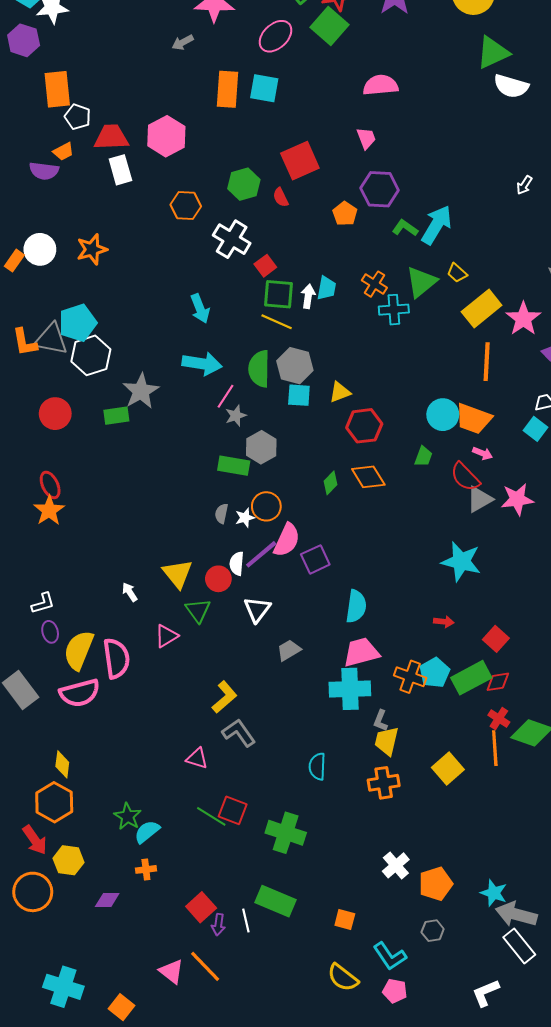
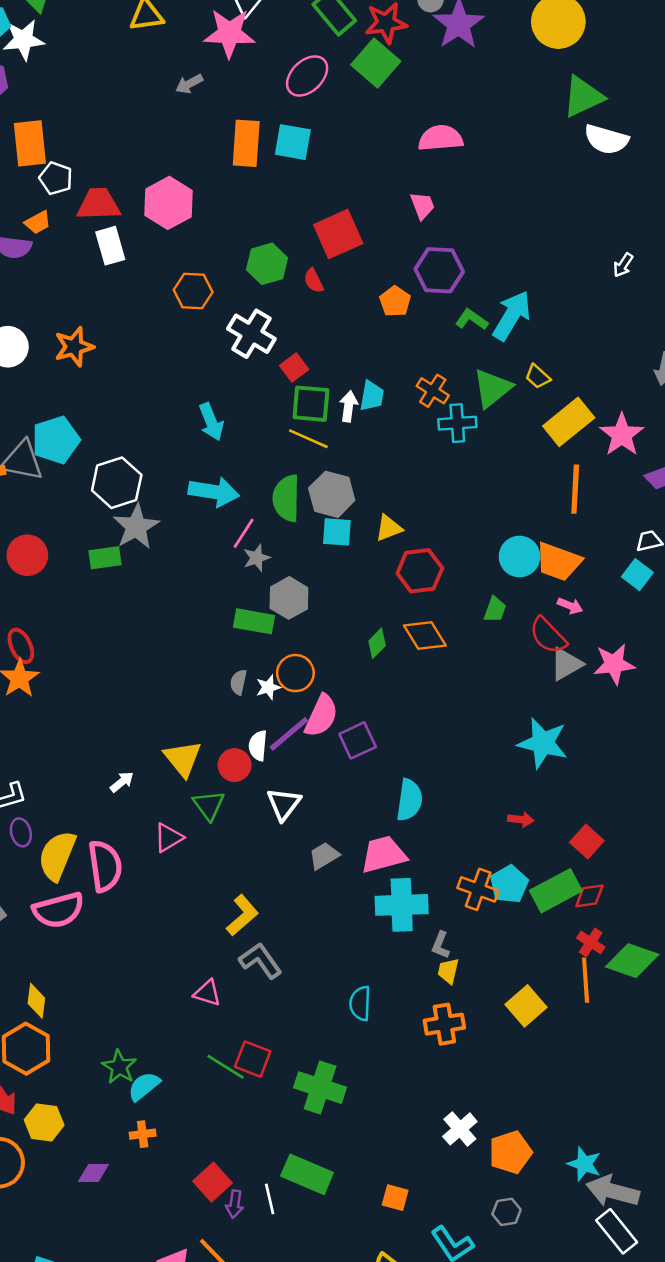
white hexagon: (91, 355) -> (117, 483), moved
white arrow: (130, 592) -> (122, 782), turned 84
pink trapezoid: (361, 652) -> (384, 854), moved
yellow trapezoid: (387, 741) -> (448, 971), size x0.7

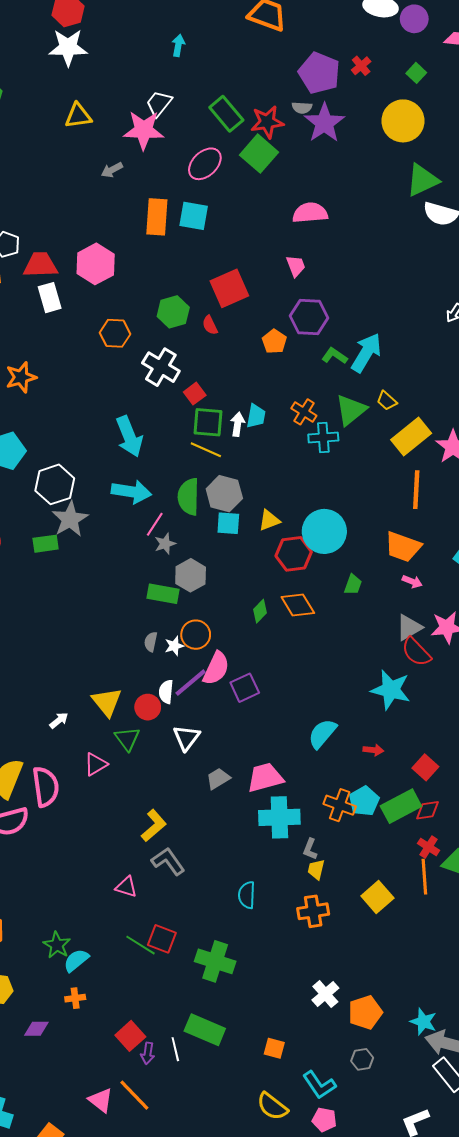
cyan arrow: (211, 422) -> (129, 436), size x1.4
cyan circle: (520, 557) -> (324, 531), moved, size x1.4
red semicircle: (548, 636) -> (416, 652), moved
cyan semicircle: (409, 800) -> (322, 734), moved, turned -148

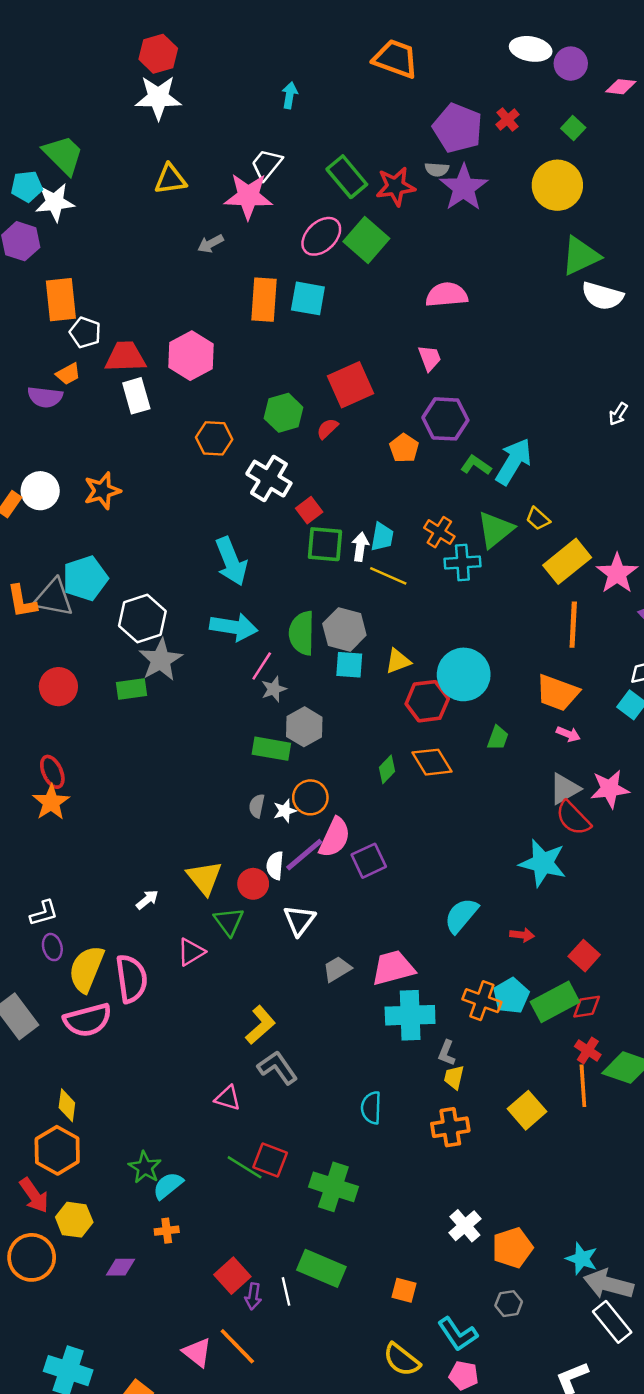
green square: (259, 154) -> (366, 240), moved
red semicircle: (210, 325) -> (327, 429), turned 72
yellow line: (206, 450) -> (388, 576), moved

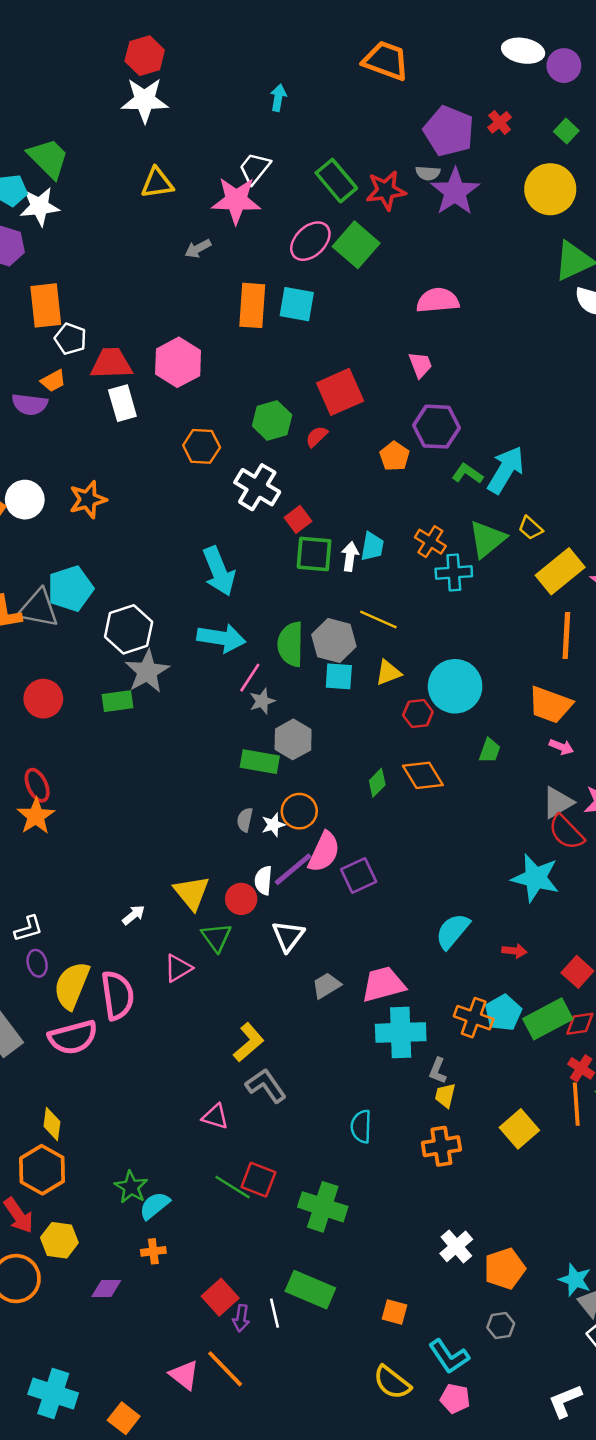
yellow line: (388, 576) -> (378, 619), moved
red hexagon: (427, 701) -> (418, 713), size x0.7

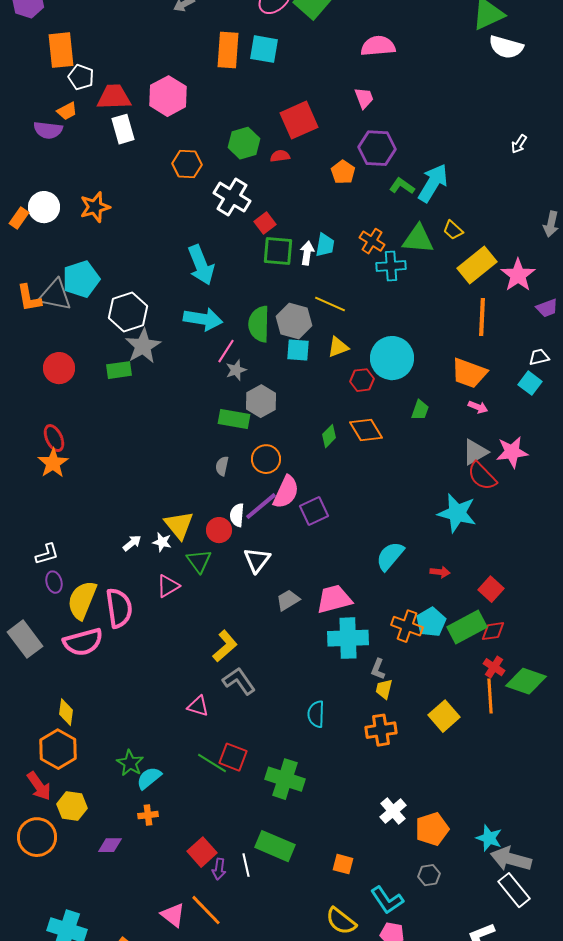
red semicircle: (317, 436) -> (280, 156), turned 36
green triangle: (487, 539) -> (418, 239), turned 44
white star: (273, 825) -> (162, 542), moved, turned 30

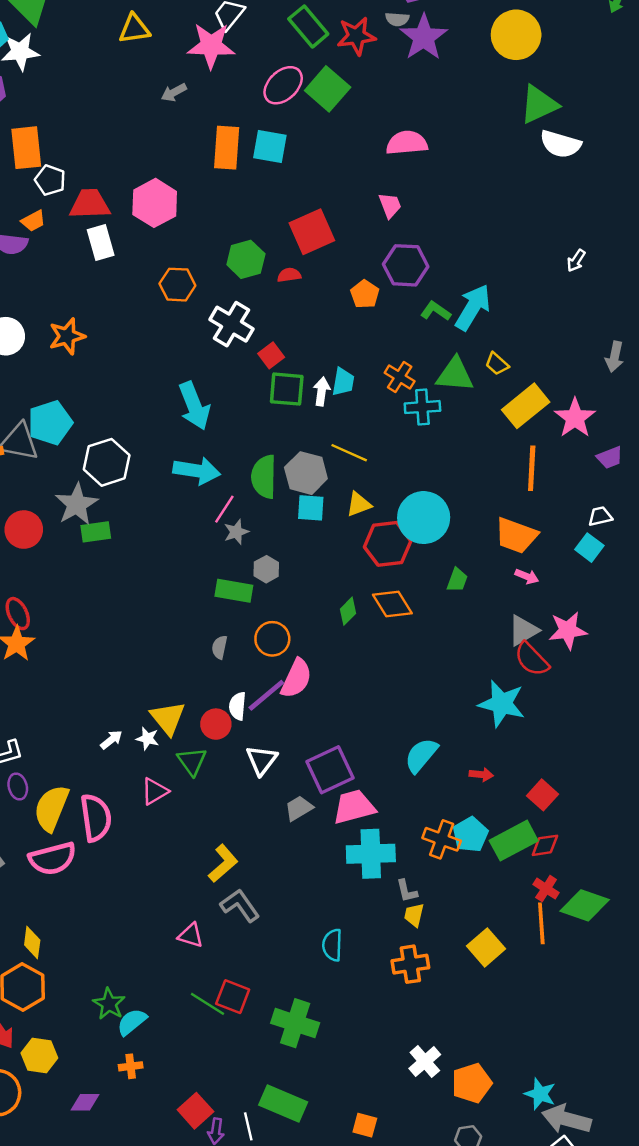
gray star: (143, 346) -> (77, 504), moved
red hexagon: (362, 380) -> (388, 544), size x1.6
gray hexagon: (261, 401) -> (266, 569), size x0.7
purple square: (314, 511) -> (330, 770), moved, size x1.4
gray L-shape: (378, 669) -> (407, 891), turned -35

